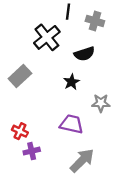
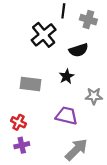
gray rectangle: (20, 76) -> (30, 84), moved, turned 50
purple cross: (32, 151) -> (22, 145), moved

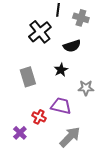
gray rectangle: (30, 84) -> (28, 77), turned 66
red cross: (18, 122) -> (39, 117), moved
purple cross: (22, 145) -> (20, 133), turned -32

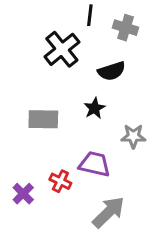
gray rectangle: (28, 77) -> (43, 119), turned -72
purple cross: (20, 133) -> (23, 194), moved

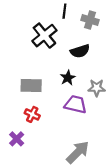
gray star: (133, 136) -> (97, 88), moved
purple trapezoid: (95, 164) -> (76, 104), moved
red cross: (60, 181) -> (32, 114), moved

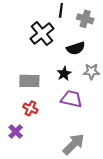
gray star: (97, 88) -> (91, 71), moved

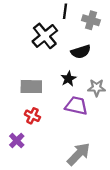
gray star: (91, 71) -> (97, 88), moved

